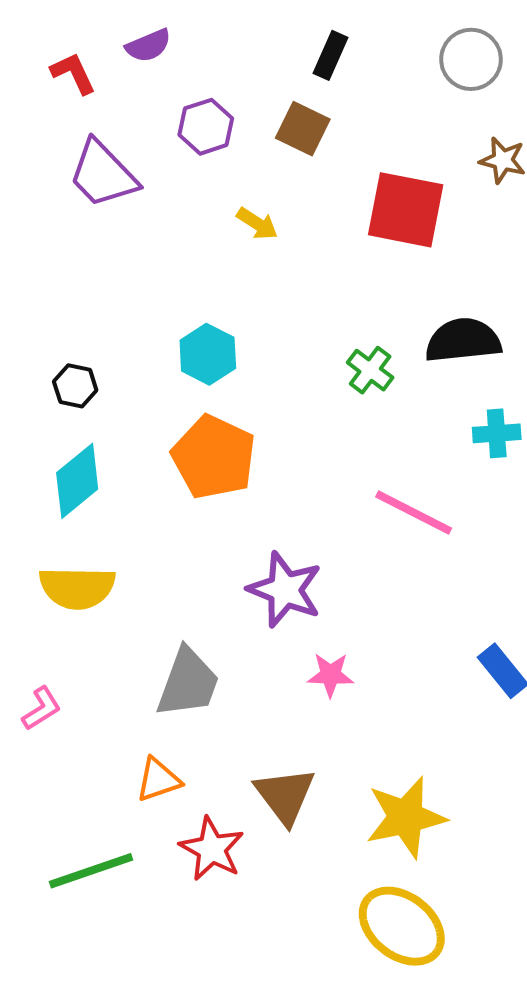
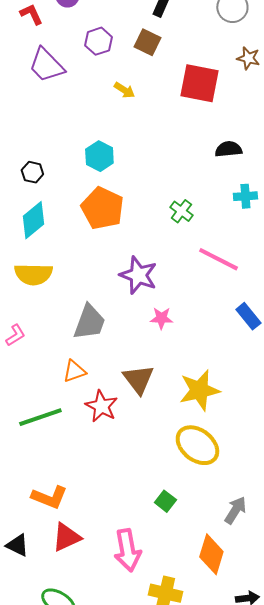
black semicircle: (463, 340) -> (228, 149), size x0.7
green cross: (370, 370) -> (181, 211), moved
pink line: (414, 513) -> (218, 259), moved

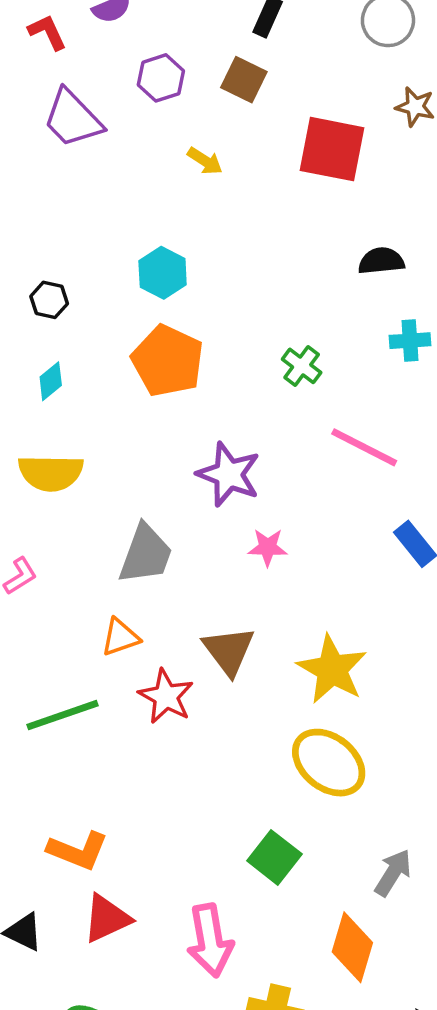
cyan diamond: (33, 220) -> (51, 381), size x0.6
yellow star: (199, 390) -> (332, 669), turned -30
green square: (165, 501) -> (274, 857), size x1.4

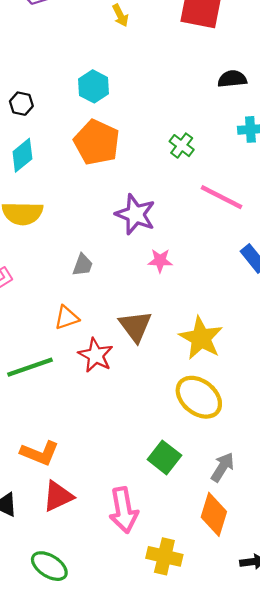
yellow arrow: (205, 161) -> (120, 15), turned 30
cyan diamond: (51, 381) -> (22, 155), size x1.4
gray trapezoid: (146, 554) -> (83, 265), size x0.6
gray arrow: (393, 873) -> (223, 467), moved

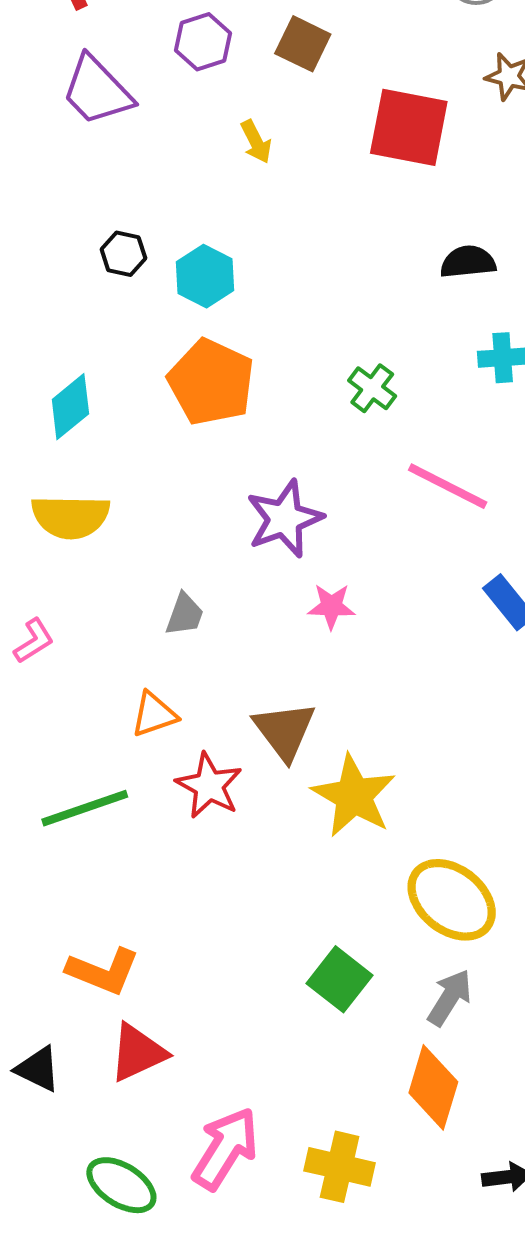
black hexagon: (21, 104) -> (123, 254), moved
purple star: (135, 214) -> (284, 519), turned 30
yellow star: (201, 338) -> (354, 796), moved
yellow ellipse: (199, 397) -> (452, 900), moved
pink arrow: (124, 510) -> (225, 1148), moved, turned -138

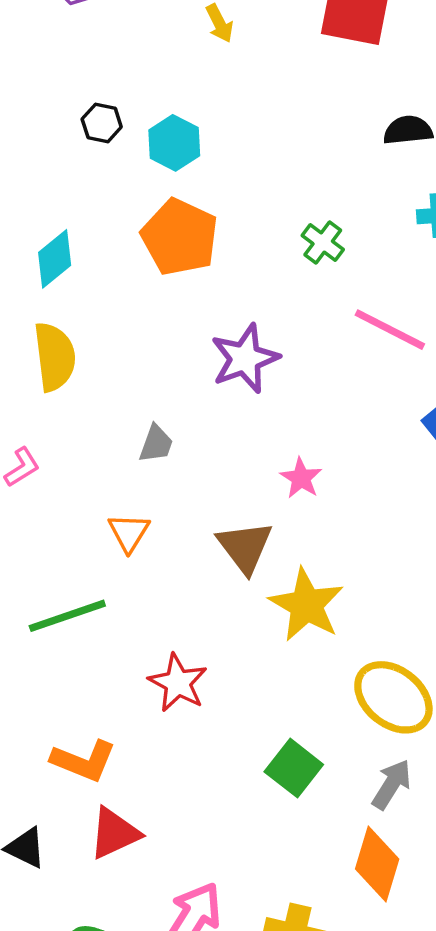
yellow semicircle: (70, 517) -> (55, 357), turned -98
pink star: (331, 606) -> (301, 478), moved, turned 30
orange triangle: (154, 714) -> (129, 532), turned -39
red star: (209, 786) -> (178, 683), moved

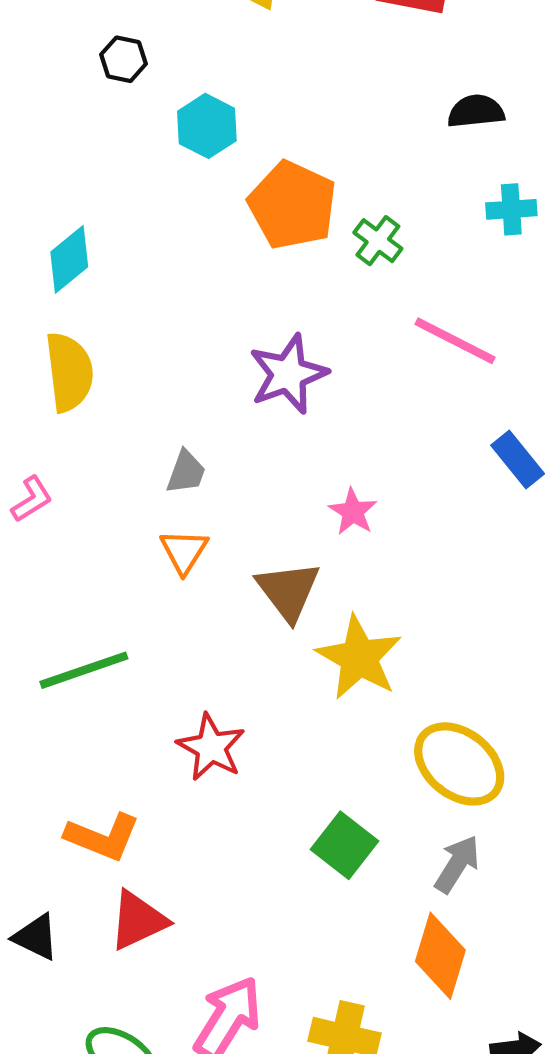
black hexagon: (102, 123) -> (123, 59), moved
orange pentagon: (180, 237) -> (292, 205), moved
orange triangle: (129, 532) -> (184, 551), moved

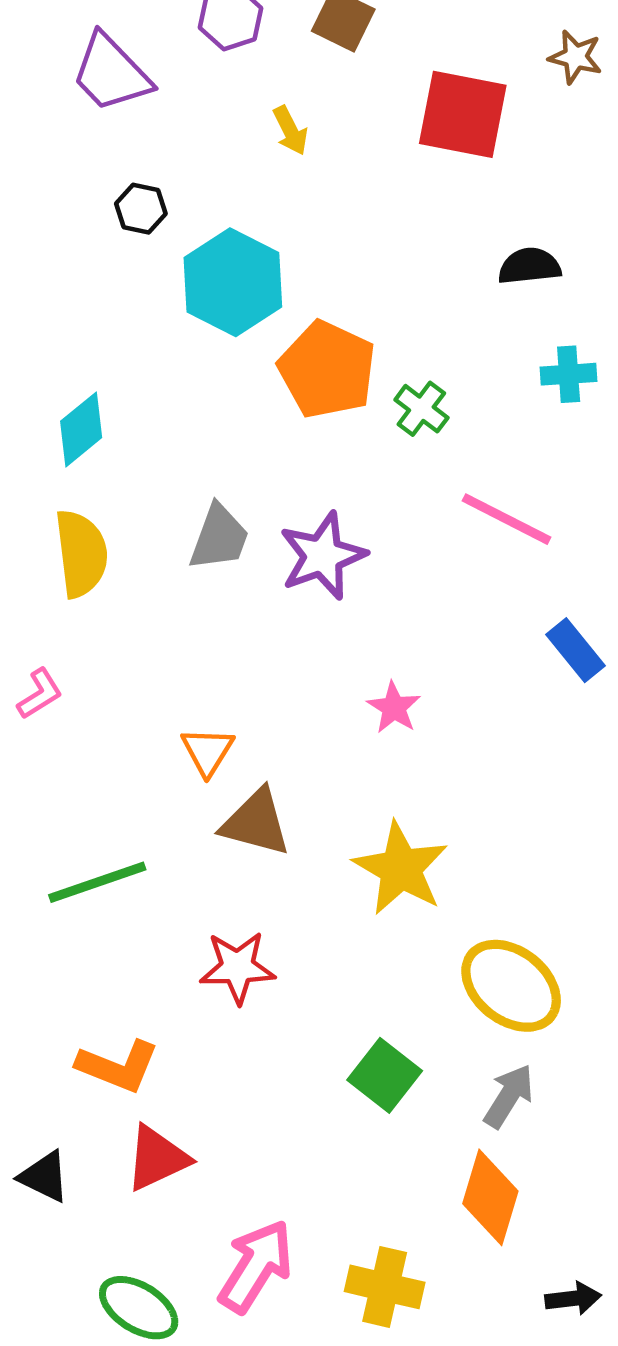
cyan hexagon: (207, 126) -> (233, 282), size x1.5
gray trapezoid: (186, 472) -> (219, 537), moved, size x1.4
brown triangle: (288, 591) -> (256, 823), moved, turned -38
red star: (211, 747) -> (237, 967), turned -30

